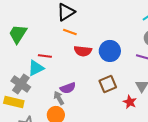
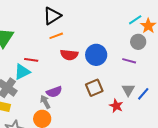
orange line: (70, 32) -> (56, 36), turned -40

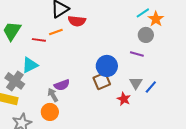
orange line: (56, 36) -> (56, 32), moved
red semicircle: (69, 55) -> (77, 21), moved
blue circle: (96, 55) -> (107, 66), moved
red line: (31, 60) -> (39, 40), moved

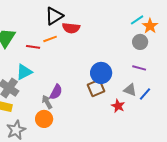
purple line: (137, 54) -> (139, 68), moved
gray triangle: (136, 83) -> (130, 90), turned -40
purple semicircle: (62, 85) -> (56, 92), turned -42

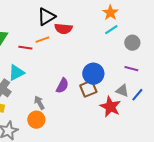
cyan line: (137, 20) -> (111, 30), moved
orange star: (150, 26) -> (110, 13), moved
purple semicircle: (56, 92) -> (62, 86), moved
red star: (118, 106) -> (110, 107), size x1.5

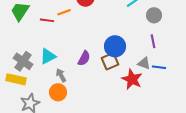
purple line: (131, 69) -> (153, 41), turned 64
cyan triangle: (16, 73) -> (48, 56), moved
blue line: (137, 95) -> (159, 67), turned 56

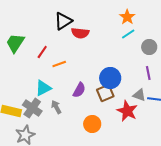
orange line: (64, 12) -> (59, 64), moved
red line: (47, 20) -> (42, 52), turned -64
gray cross: (23, 61) -> (32, 108), moved
orange circle: (58, 92) -> (92, 124), moved

